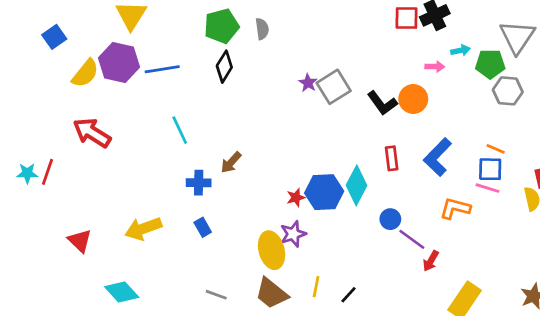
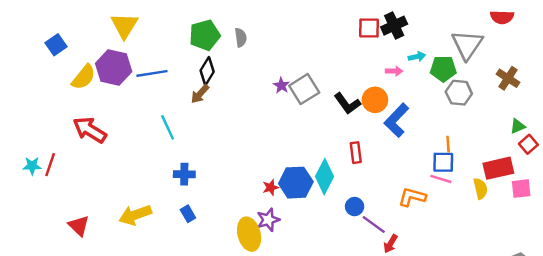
orange line: (496, 149) -> (448, 144), turned 63
blue L-shape: (438, 157) -> (396, 120), moved
brown arrow: (231, 162) -> (200, 94), moved

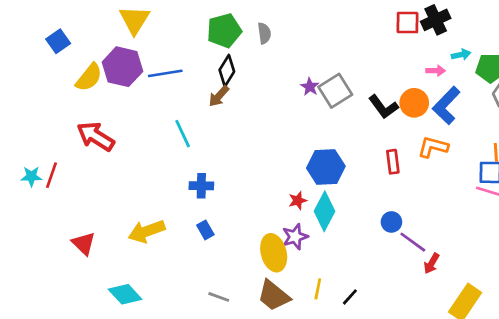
blue L-shape: (396, 120) -> (446, 106), moved
cyan diamond: (325, 177) -> (325, 211), moved
blue hexagon: (296, 183) -> (326, 167), moved
orange L-shape: (412, 197) -> (433, 147), moved

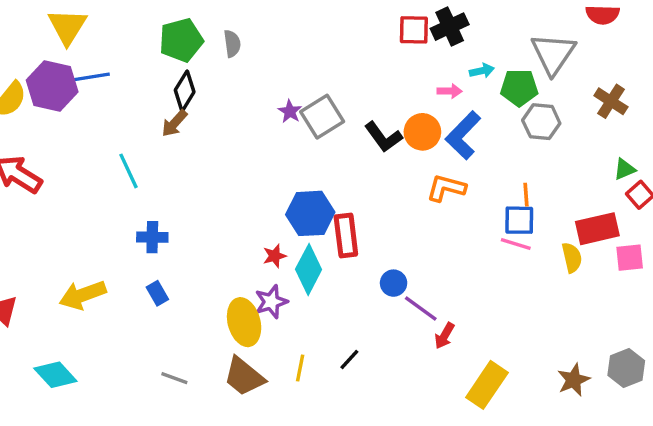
blue line: (165, 73) -> (88, 78), moved
red rectangle: (393, 162) -> (346, 235), moved, size x1.4
black line: (350, 297) -> (349, 360), moved

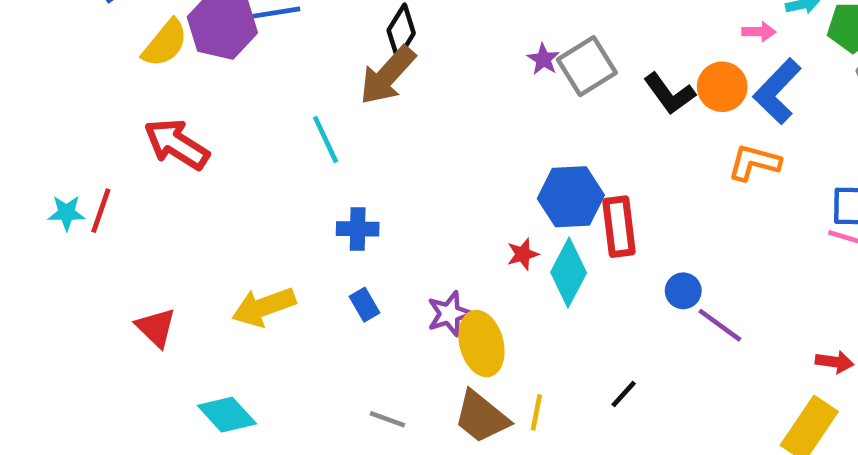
brown arrow: (174, 123) -> (387, 75), size x1.6
purple star: (271, 302) -> (449, 314), moved
red arrow: (444, 336) -> (835, 362), moved, turned -112
yellow line: (300, 368) -> (536, 412), moved

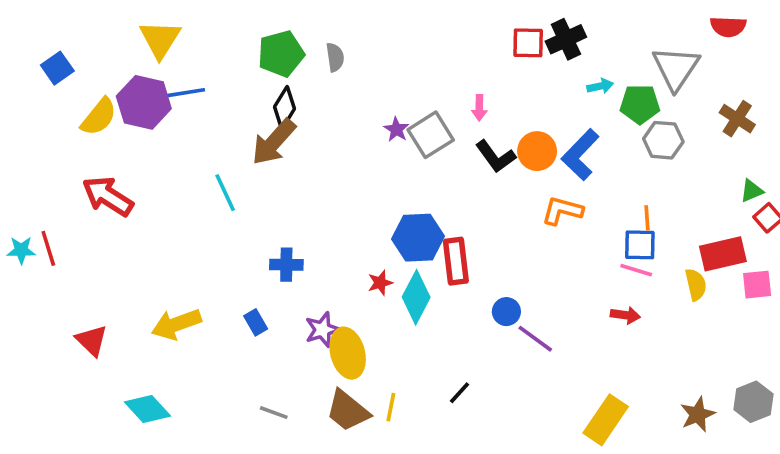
pink arrow: (759, 32) -> (479, 108), moved, turned 90
red line: (101, 211) -> (48, 248), turned -36
blue cross: (358, 229) -> (286, 265), moved
red arrow: (835, 362) -> (625, 315), moved

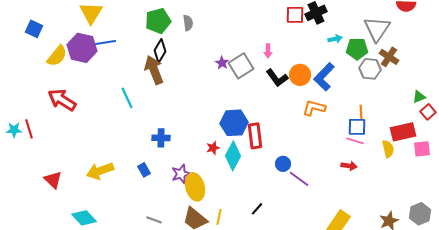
blue square: (57, 68) -> (34, 29), turned -30
brown cross: (737, 119) -> (389, 57), moved
brown arrow: (274, 142) -> (154, 70), turned 116

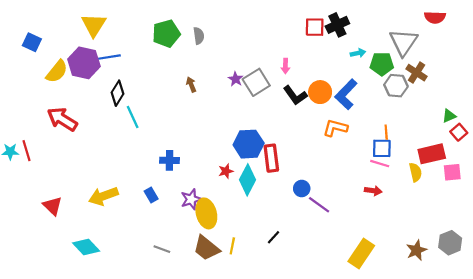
black diamond: (160, 51) -> (118, 93), moved
brown arrow: (154, 70) -> (191, 85), moved, size x0.5

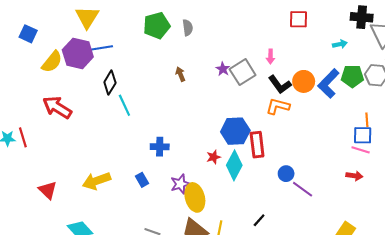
black cross: (337, 25) -> (362, 17), moved, turned 30
green pentagon: (382, 64) -> (352, 76), moved
orange L-shape: (335, 128) -> (278, 106), moved

